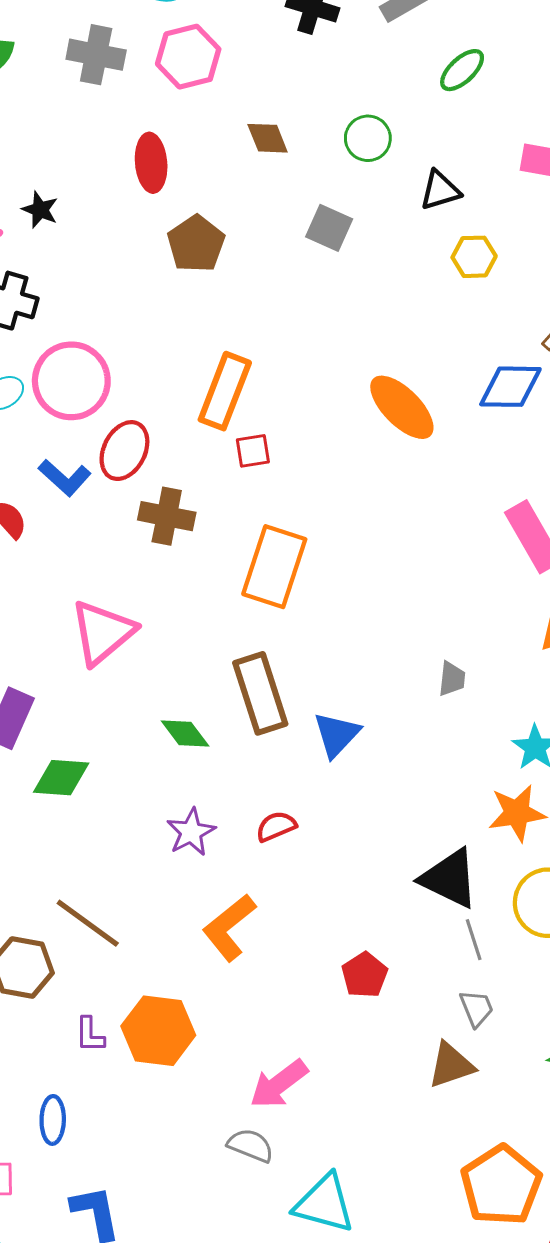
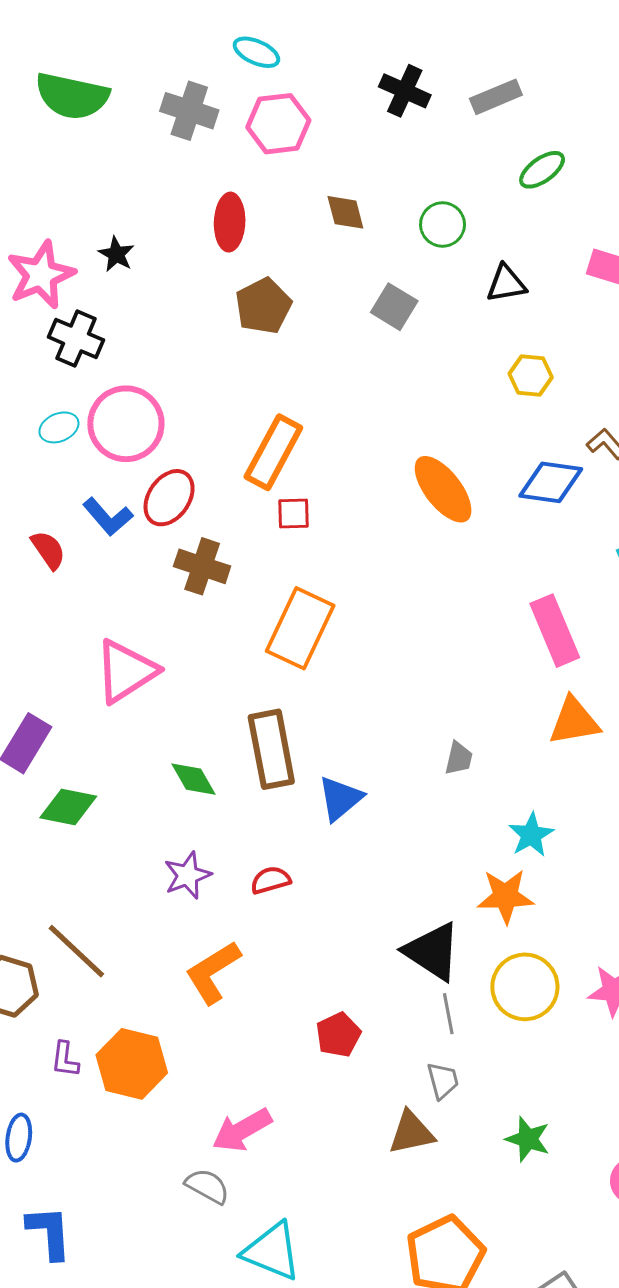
yellow hexagon: (474, 257) -> (531, 375), moved

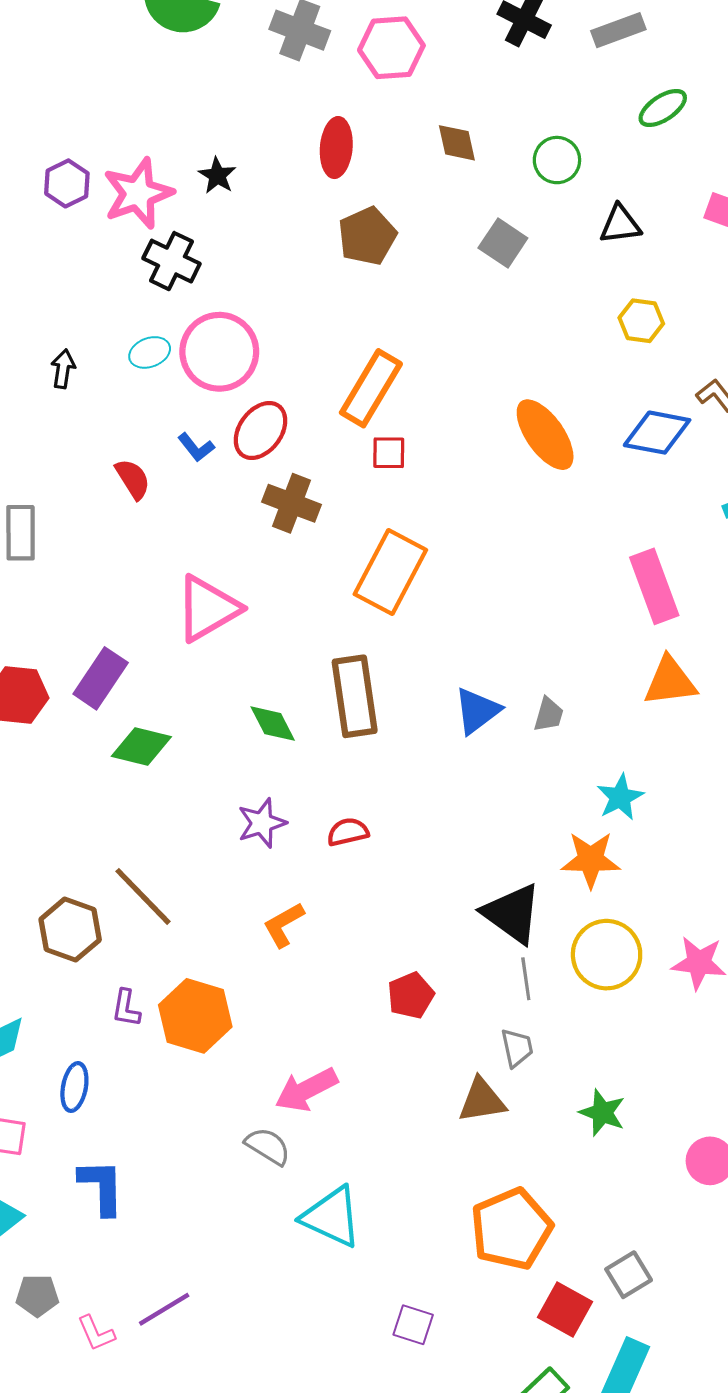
blue L-shape: (108, 517) -> (196, 447), size x0.7
blue triangle: (340, 798) -> (477, 711), moved
orange L-shape: (213, 972) -> (284, 925), size x0.7

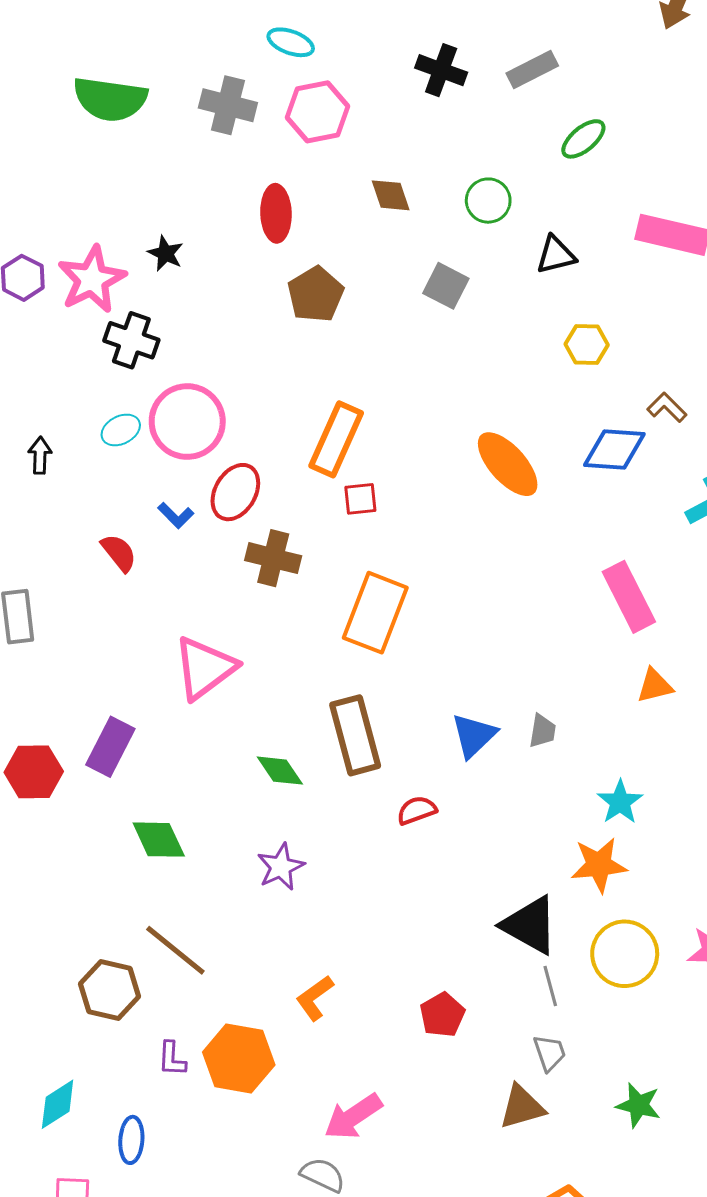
orange triangle: (670, 681) -> (655, 686), size x0.7
green diamond: (141, 746) -> (159, 840), moved, turned 58
red semicircle: (348, 832) -> (417, 810), moved
orange L-shape: (284, 925) -> (315, 998), moved

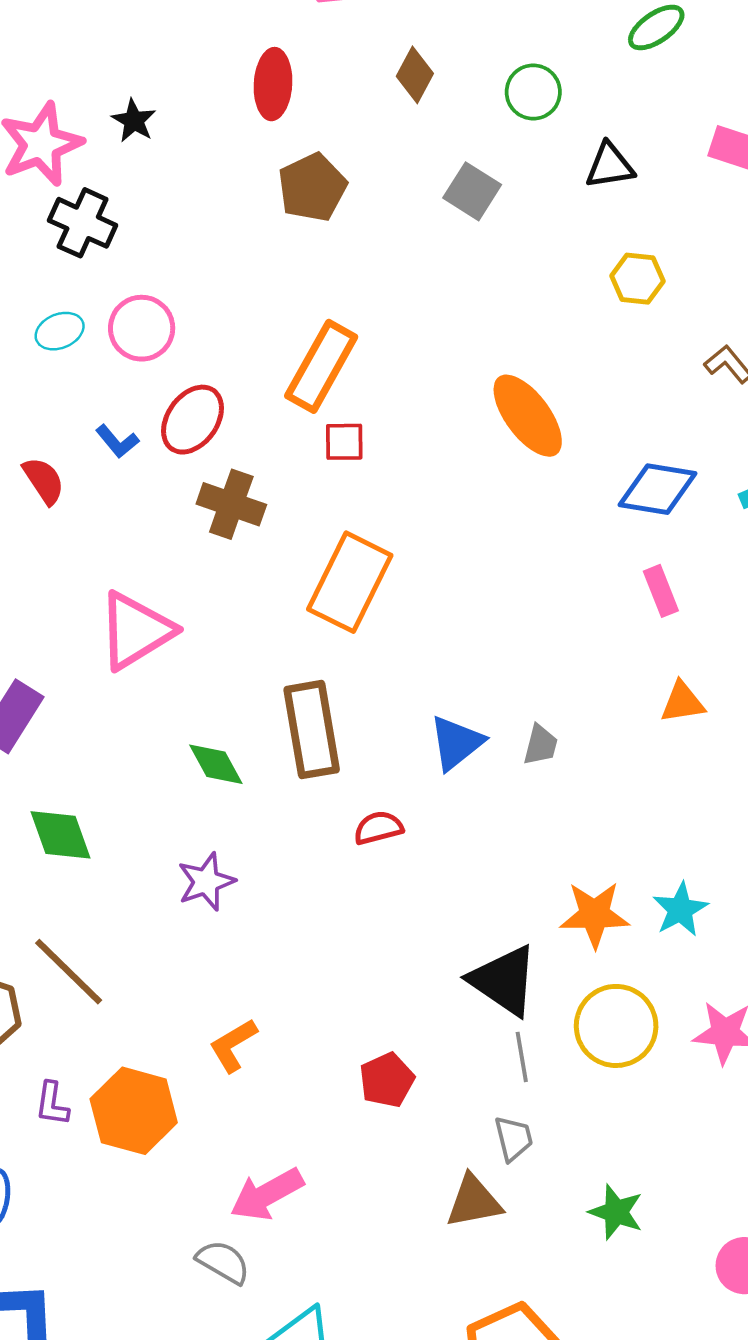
brown diamond: (391, 195) -> (415, 75), turned 42
pink circle: (187, 422) -> (142, 328), size x0.7
blue diamond: (614, 450) -> (658, 489), moved
pink rectangle: (629, 597) -> (661, 591), size x0.6
cyan star: (620, 802) -> (680, 909), moved

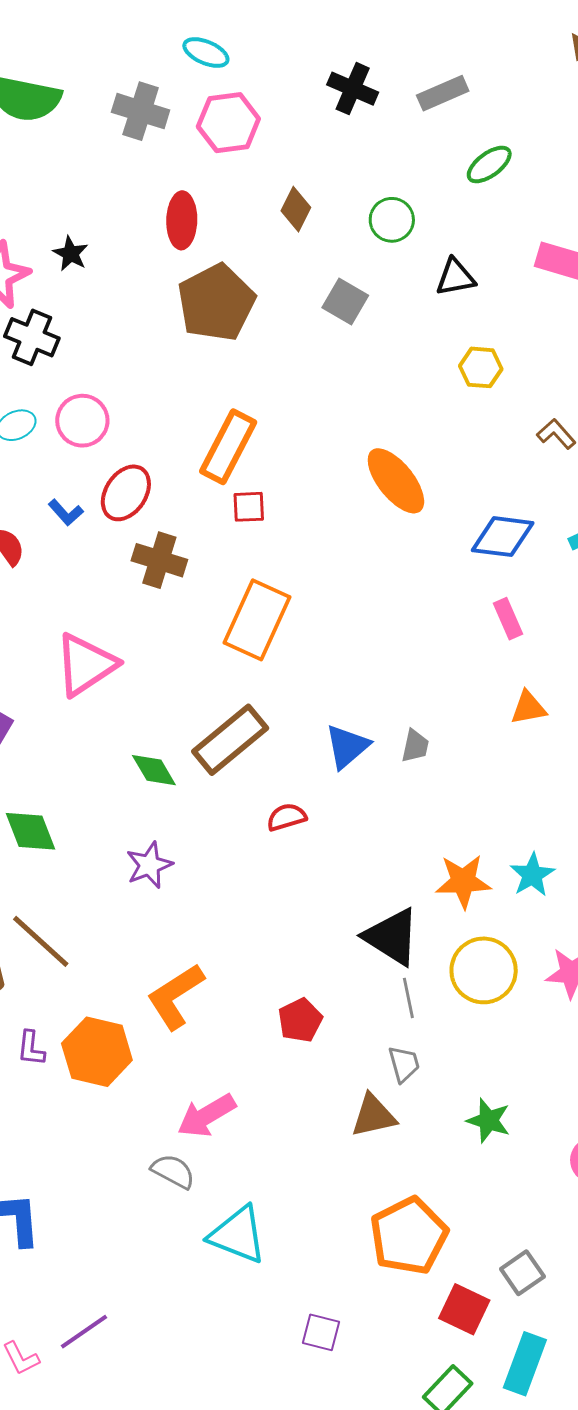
brown pentagon: (312, 187) -> (216, 303), size x1.4
brown rectangle: (312, 730) -> (230, 740), turned 62
orange L-shape: (233, 1045) -> (175, 996), size x1.5

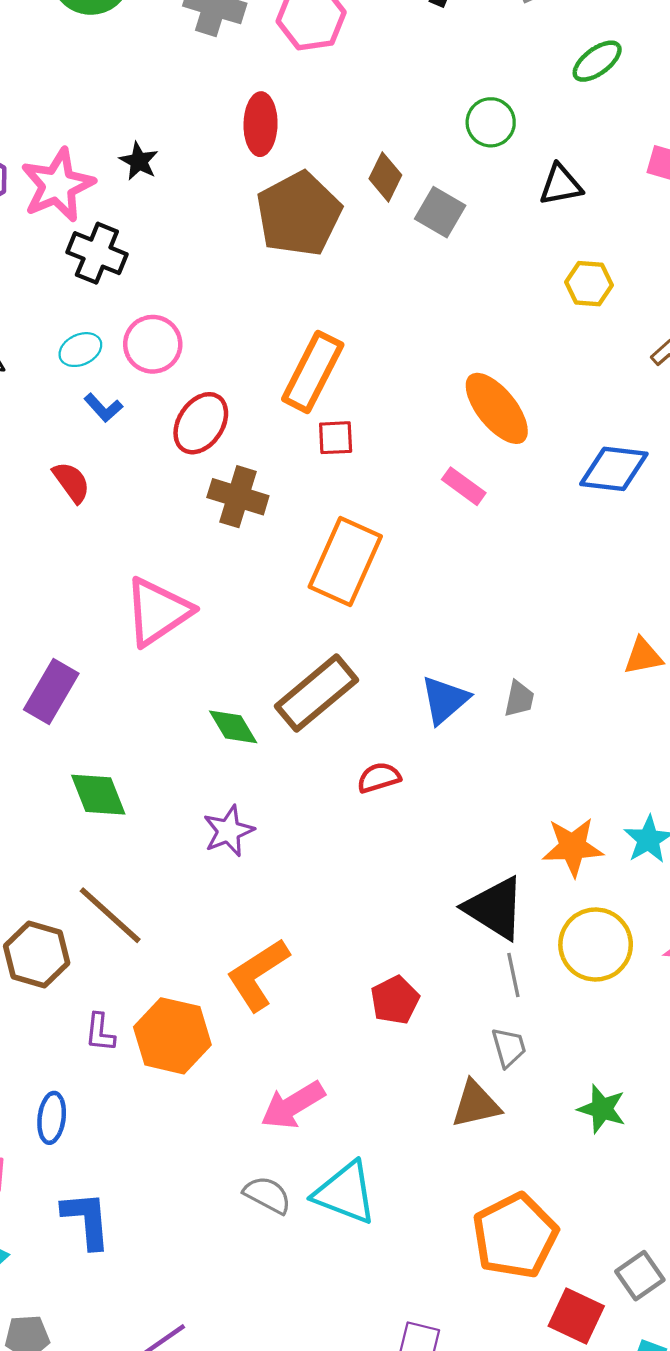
brown diamond: (296, 209) -> (385, 177), moved
blue L-shape: (66, 513) -> (103, 408), moved
pink rectangle: (508, 619) -> (464, 486), moved, turned -30
gray semicircle: (173, 1171) -> (267, 1195), moved
cyan triangle: (238, 1235) -> (345, 1193), moved

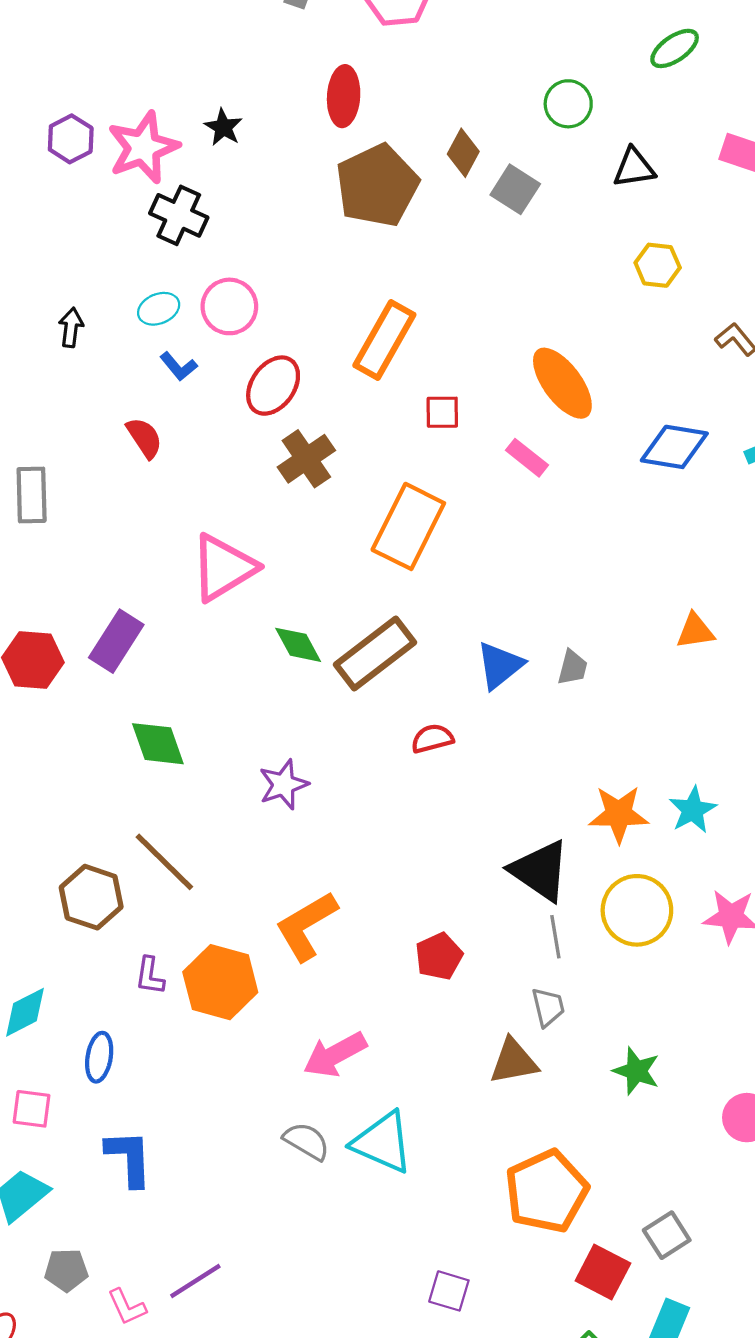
red square: (336, 438) -> (442, 412), moved
brown cross: (238, 497) -> (306, 459), turned 36
green diamond: (233, 727) -> (298, 645), moved

